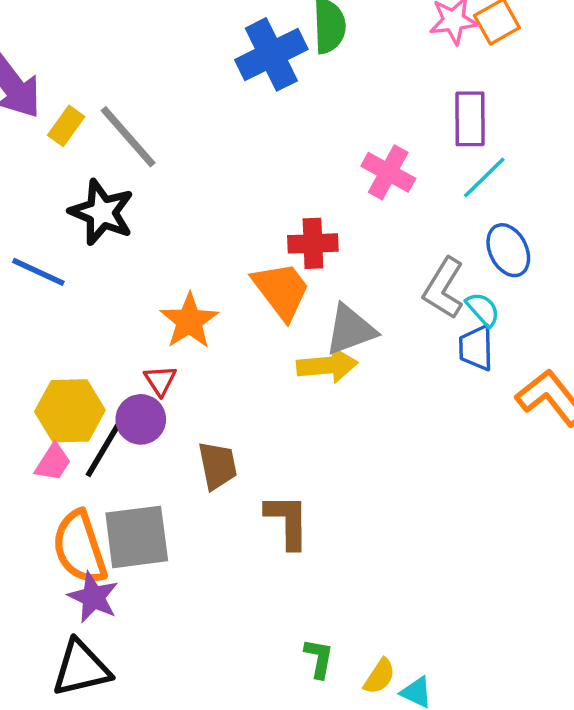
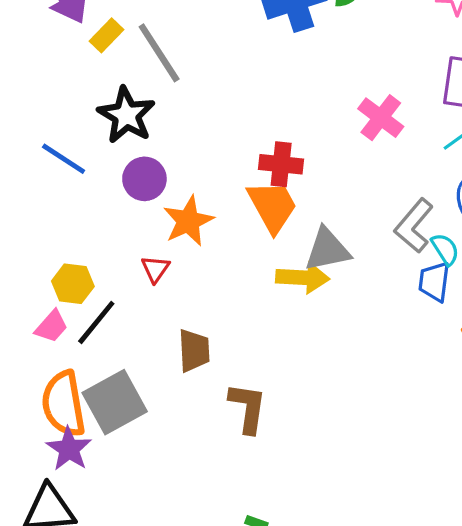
red cross: (313, 243) -> (281, 164), moved
yellow hexagon: (70, 411) -> (73, 284), size x0.7
purple circle: (141, 419) -> (144, 179), moved
gray square: (137, 537) -> (115, 402), turned -30

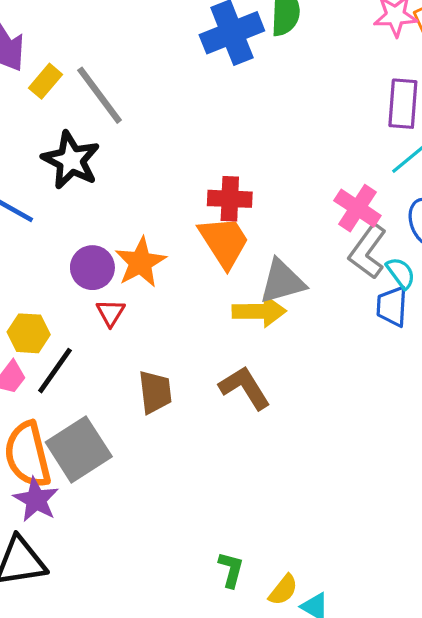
pink cross: (381, 118) -> (357, 208), moved
purple circle: (144, 179) -> (92, 268), moved
brown L-shape: (248, 408) -> (245, 388), moved, turned -36

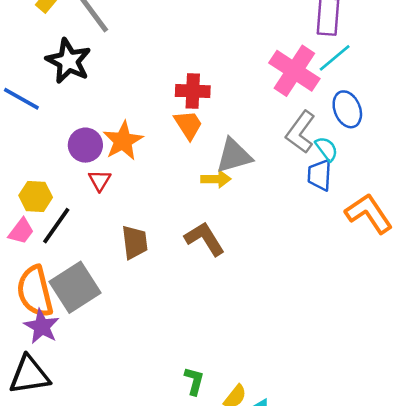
pink cross: (357, 208) -> (294, 71), moved, size x1.4
orange trapezoid: (224, 242) -> (188, 125), size x0.7
yellow arrow: (259, 311) -> (216, 179), size x0.7

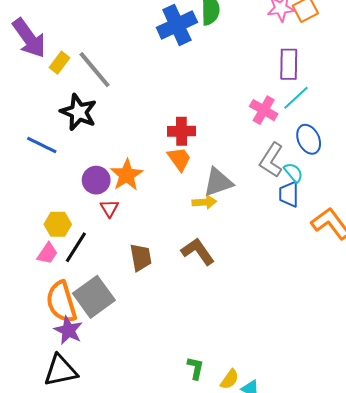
pink cross: (294, 71) -> (264, 110), size x0.7

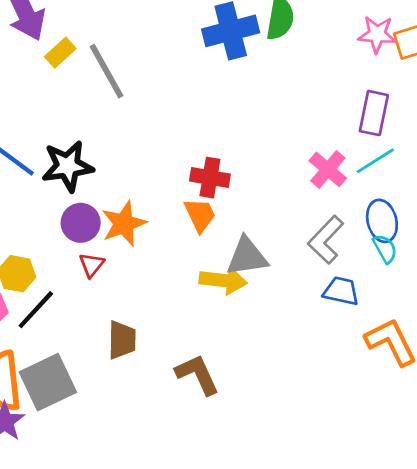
black star: (79, 112) -> (68, 166), moved, turned 30
cyan semicircle: (293, 173) -> (385, 249), moved
blue trapezoid: (289, 194) -> (341, 291), turned 92
yellow arrow: (204, 202) -> (223, 280), size x1.4
brown L-shape: (198, 251) -> (197, 374), moved

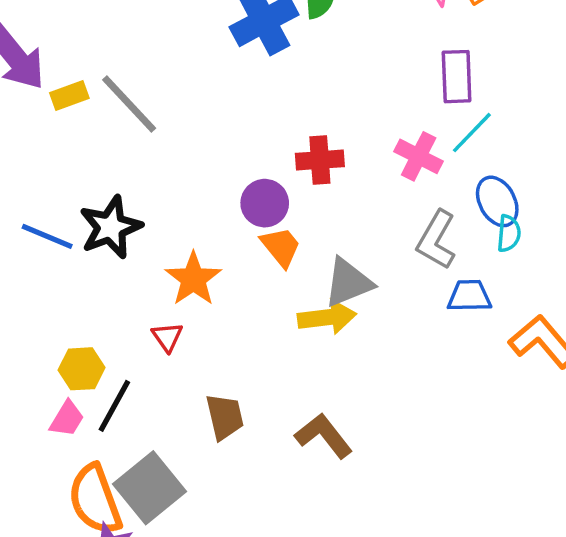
yellow rectangle: (60, 53) -> (69, 96), turned 36
red cross: (210, 178) -> (320, 160), moved
purple circle: (81, 223) -> (265, 203), moved
cyan semicircle: (385, 249) -> (509, 233), turned 48

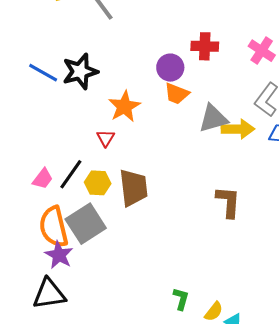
orange trapezoid: (281, 247) -> (177, 94), turned 144
yellow arrow: (327, 317) -> (238, 129), moved
yellow hexagon: (82, 369) -> (98, 183), moved
brown trapezoid: (225, 417) -> (134, 188), size x1.4
brown L-shape: (324, 436) -> (228, 202), moved, turned 36

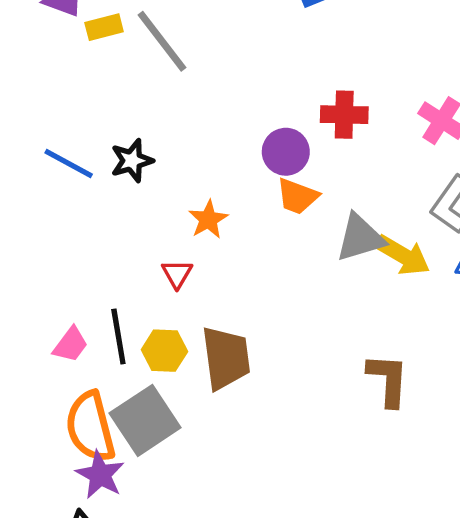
black star: (80, 71) -> (132, 161), size x0.7
orange star: (124, 106) -> (208, 219), size x0.7
yellow arrow: (238, 129) -> (403, 255), turned 32
black line: (71, 174) -> (118, 337), turned -44

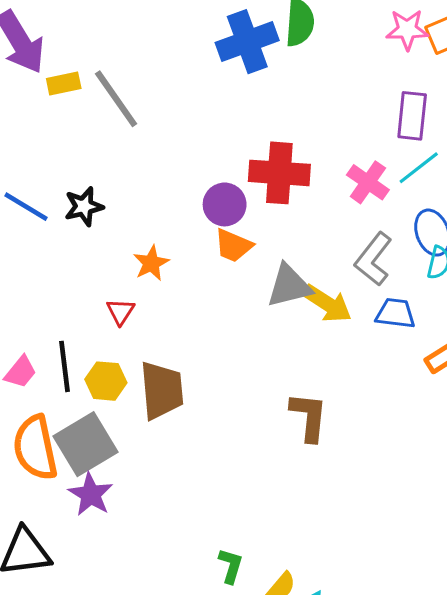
red cross: (344, 115) -> (279, 173), size x1.4
purple star: (100, 475) -> (91, 494), moved

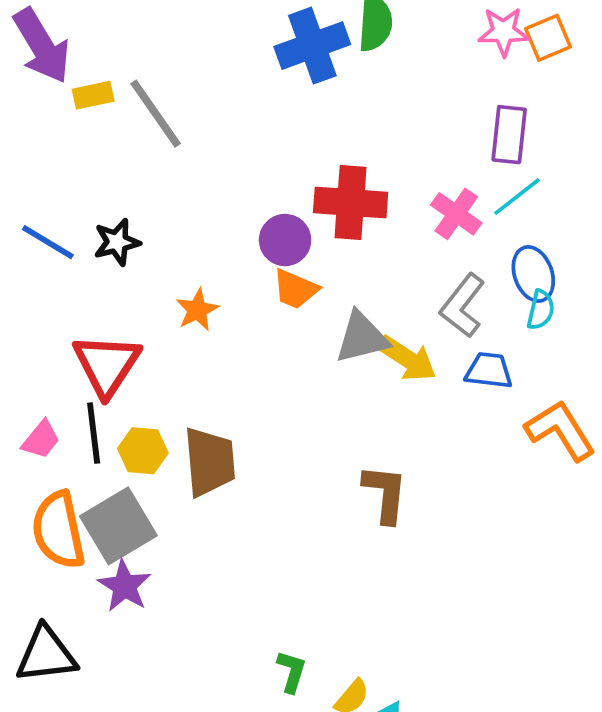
red triangle: (121, 312) -> (107, 365), moved, size x2.0

